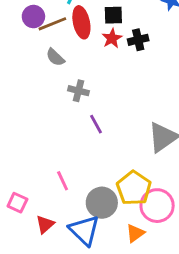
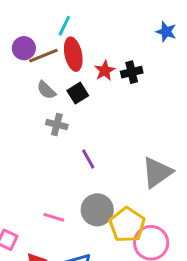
black square: (113, 15) -> (78, 93), moved, turned -30
gray cross: (79, 91) -> (57, 125), moved
pink line: (63, 181) -> (54, 217), turned -48
gray circle: (102, 203) -> (97, 210), moved

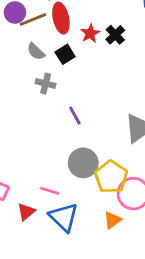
black cross: (132, 72) -> (115, 35), turned -30
pink line: (54, 217) -> (50, 191), moved

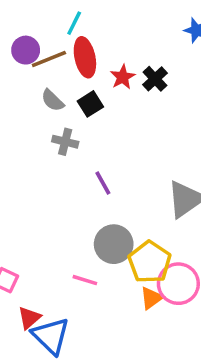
pink line: (50, 191) -> (85, 280), moved
red triangle: (26, 212) -> (29, 318), moved
blue triangle: (64, 217) -> (51, 336), moved
orange triangle: (112, 220) -> (151, 298), moved

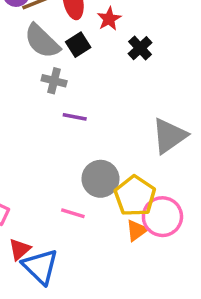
black cross: (155, 79) -> (140, 48), moved
gray semicircle: (53, 100) -> (42, 41), size x1.6
purple line: (103, 183) -> (75, 117), moved, turned -50

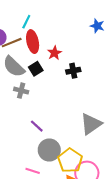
black cross: (140, 48) -> (73, 71), turned 32
purple line: (75, 117) -> (37, 126), moved, turned 32

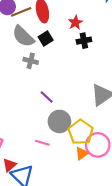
red star: (54, 53) -> (75, 23), moved

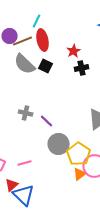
black square: (46, 38) -> (46, 66), turned -32
gray cross: (31, 61) -> (26, 113), moved
pink line: (42, 143) -> (25, 163), moved, turned -32

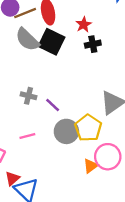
black square: (46, 66) -> (51, 42), size x1.6
yellow pentagon: (79, 154) -> (88, 128), moved
pink line: (25, 163) -> (27, 136), moved

